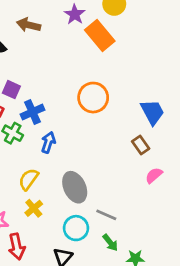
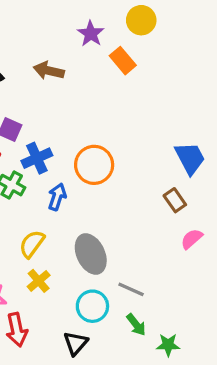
brown arrow: (29, 25) -> (49, 71), moved
orange rectangle: (100, 36) -> (123, 61), size x0.7
orange circle: (93, 98) -> (94, 165), moved

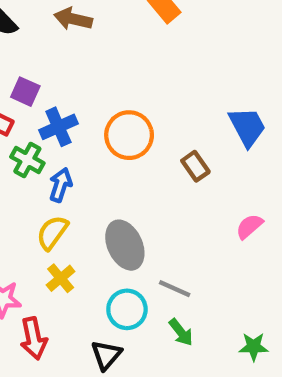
blue arrow: (57, 197) -> (61, 185), moved
brown rectangle: (175, 200) -> (195, 166), moved
green star: (168, 345) -> (254, 347), moved

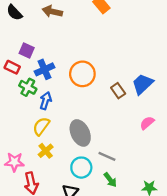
blue trapezoid: (247, 127) -> (143, 84), moved, turned -105

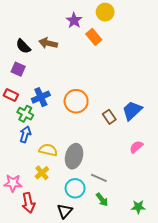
black semicircle: (14, 13) -> (23, 46), moved
purple square: (27, 50) -> (18, 69), moved
blue arrow: (46, 101) -> (25, 134), moved
yellow semicircle: (41, 126) -> (48, 150), moved, turned 66
gray ellipse: (80, 133) -> (74, 156), turned 40

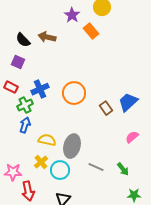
green cross: (25, 114) -> (25, 105), turned 35
cyan circle: (75, 188) -> (60, 170), moved
green arrow: (102, 200) -> (123, 169), moved

